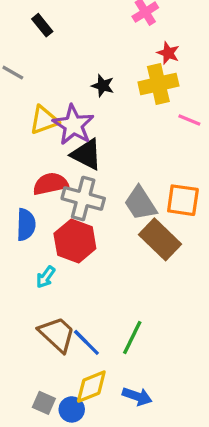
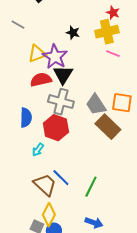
pink line: (189, 120) -> (113, 54), moved
black triangle: (86, 154) -> (63, 75), turned 35
red semicircle: (50, 184) -> (41, 80), moved
blue line: (86, 342) -> (61, 178), moved
yellow diamond: (91, 387) -> (49, 215), moved, turned -40

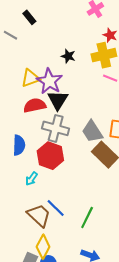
gray line: (18, 25) -> (11, 35), moved

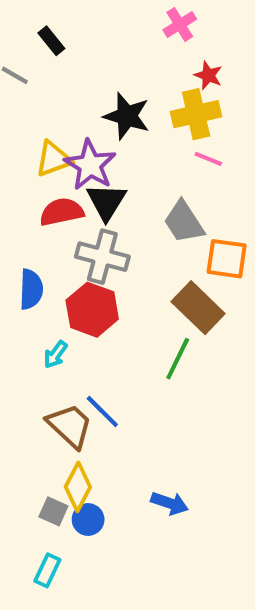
black star: (68, 56) -> (127, 116), size x1.6
gray trapezoid: (92, 132) -> (184, 222), moved
green line: (87, 217) -> (178, 359), moved

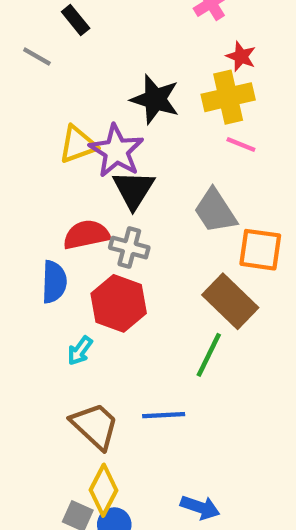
red semicircle: (62, 212) -> (86, 235), moved
gray cross: (102, 257) -> (129, 248), size x0.7
blue line: (102, 412) -> (164, 415), moved, turned -48

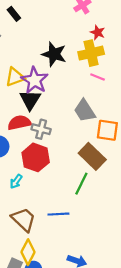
black triangle: (134, 190) -> (30, 100), moved

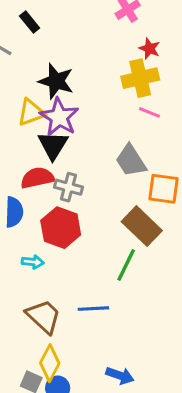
black star: (54, 54) -> (56, 81), moved
cyan arrow: (16, 181) -> (33, 262), turned -120

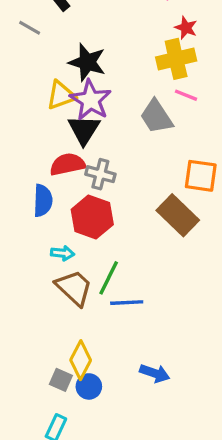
gray trapezoid: (131, 161) -> (156, 117), moved
green line: (126, 265) -> (109, 278), moved
brown trapezoid: (44, 316) -> (74, 288), moved

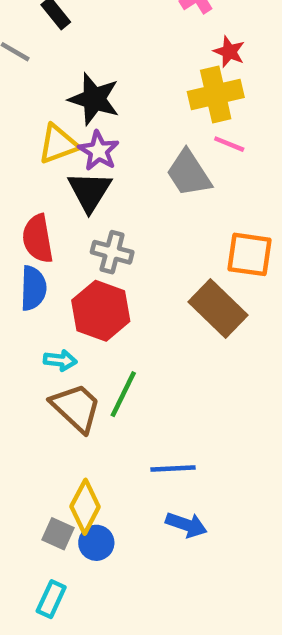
purple star: (91, 100) -> (99, 151), size x0.7
red semicircle: (67, 164) -> (38, 239), moved, turned -88
blue line: (127, 303) -> (173, 468), moved

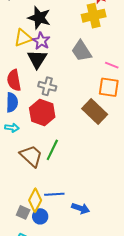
pink line: (229, 144) -> (112, 65), moved
cyan arrow: (60, 360) -> (12, 128), moved
blue line: (173, 468) -> (54, 194), moved

